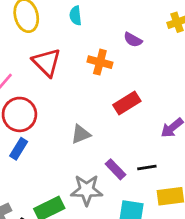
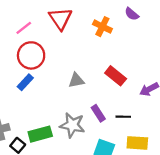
red rectangle: (127, 103) -> (116, 76), moved, turned 60

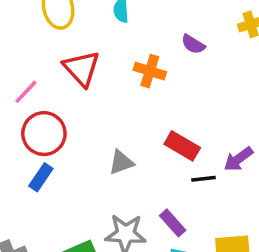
purple rectangle: (98, 113) -> (173, 223), moved
black line: (123, 117) -> (204, 179), moved

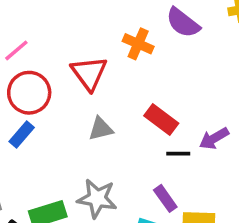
purple semicircle: (193, 44) -> (183, 23), size x1.5
red triangle: (82, 68) -> (89, 73), moved
purple rectangle: (173, 223) -> (165, 198), moved

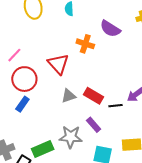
red rectangle: (161, 120) -> (93, 96), moved
purple rectangle: (165, 198) -> (94, 125), moved

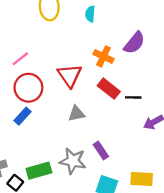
purple semicircle: (110, 29) -> (134, 43), turned -90
red rectangle: (93, 96) -> (109, 89), moved
black line: (115, 106) -> (133, 97), moved

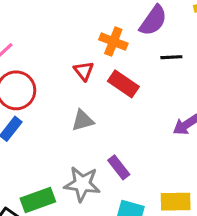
red triangle: (70, 75) -> (84, 71), moved, size x0.6
black line: (133, 97) -> (171, 57), moved

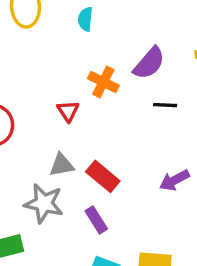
red rectangle: (123, 84) -> (103, 176), moved
gray star: (82, 184) -> (44, 203), moved

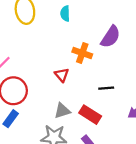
black line: (165, 105) -> (106, 88), moved

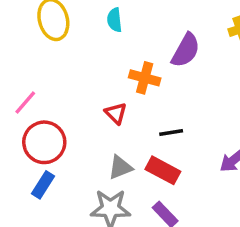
black line: (106, 88) -> (171, 133), moved

